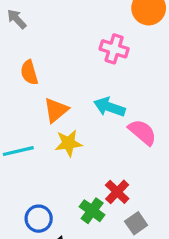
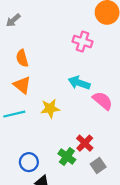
gray arrow: (17, 19) -> (13, 20), turned -88
orange triangle: (56, 110) -> (22, 85), moved, turned -42

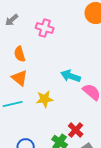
pink cross: (82, 41) -> (45, 28), moved

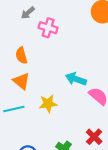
gray arrow: (12, 20) -> (28, 13), moved
red cross: (76, 130) -> (94, 137), moved

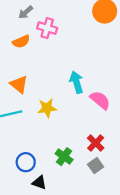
orange semicircle: (21, 56) -> (21, 42), moved, turned -98
cyan arrow: (76, 79) -> (76, 82), turned 54

